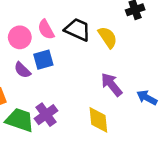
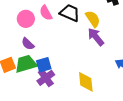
blue square: (43, 60) -> (44, 65), moved
purple arrow: (112, 85) -> (96, 37), moved
green trapezoid: (20, 120) -> (26, 64), moved, turned -35

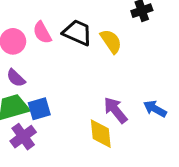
purple arrow: (96, 37) -> (115, 110), moved
purple cross: (46, 78) -> (23, 137), moved

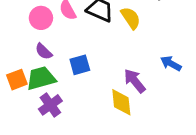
blue square: (39, 109) -> (80, 65), moved
blue arrow: (155, 109) -> (171, 63), moved

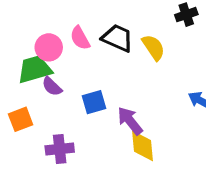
green trapezoid: (41, 78) -> (35, 69), moved
purple arrow: (135, 81) -> (130, 121), moved
purple cross: (50, 105) -> (60, 149), turned 30

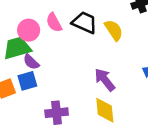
blue square: (94, 102) -> (27, 81), moved
purple arrow: (130, 121) -> (105, 80), moved
purple cross: (60, 149) -> (57, 113), moved

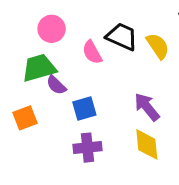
pink semicircle: (54, 23) -> (92, 52), moved
pink circle: (29, 30) -> (52, 29), moved
blue square: (27, 81) -> (84, 108), moved

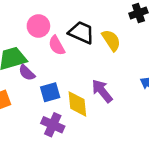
pink circle: (52, 29) -> (38, 26), moved
yellow diamond: (147, 144) -> (77, 104), moved
purple cross: (87, 148) -> (53, 125), turned 30

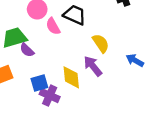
yellow semicircle: (111, 40) -> (101, 43), moved
blue square: (50, 92) -> (39, 83), moved

